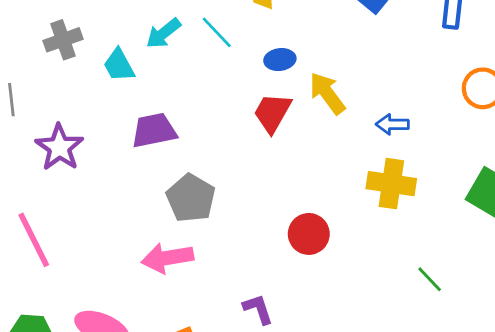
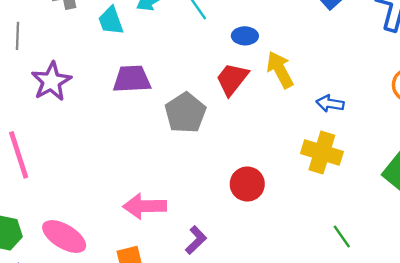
gray pentagon: (191, 198) -> (185, 113), moved
pink arrow: (167, 258) -> (145, 206), moved
purple L-shape: (258, 309) -> (196, 240), turned 56

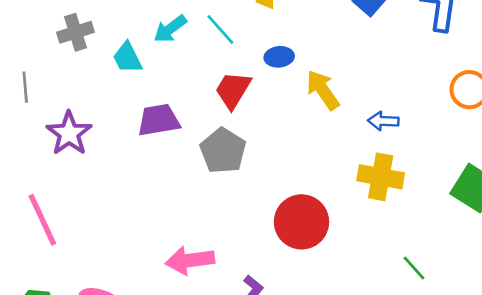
red trapezoid: (232, 79) -> (233, 90), moved
red circle: (247, 184) -> (301, 222), size x1.4

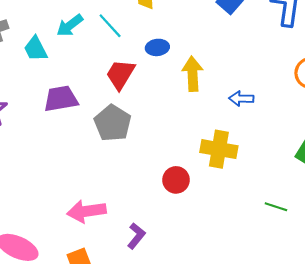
yellow arrow: (323, 90) -> (193, 74), turned 32
yellow cross: (381, 177) -> (219, 149), moved
red circle: (301, 222) -> (176, 180), size x0.6
green line: (414, 268) -> (276, 207), moved, turned -30

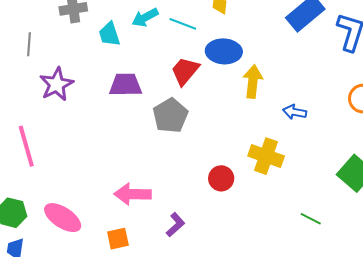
cyan line: (110, 26) -> (183, 24), turned -36
blue ellipse: (157, 47) -> (224, 51), size x1.6

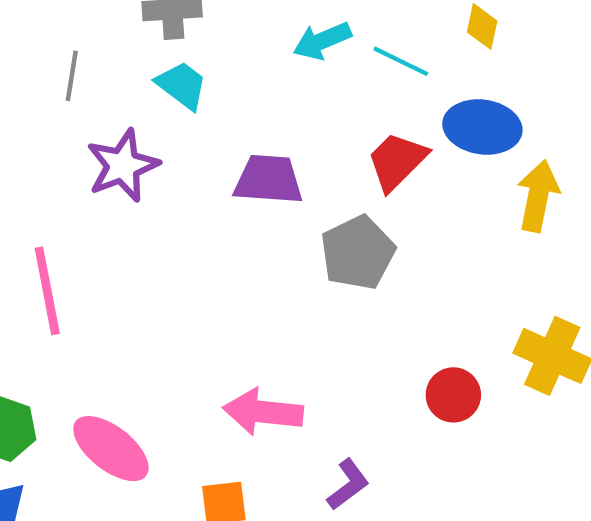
cyan trapezoid: (109, 34) -> (182, 85), moved, turned 140

